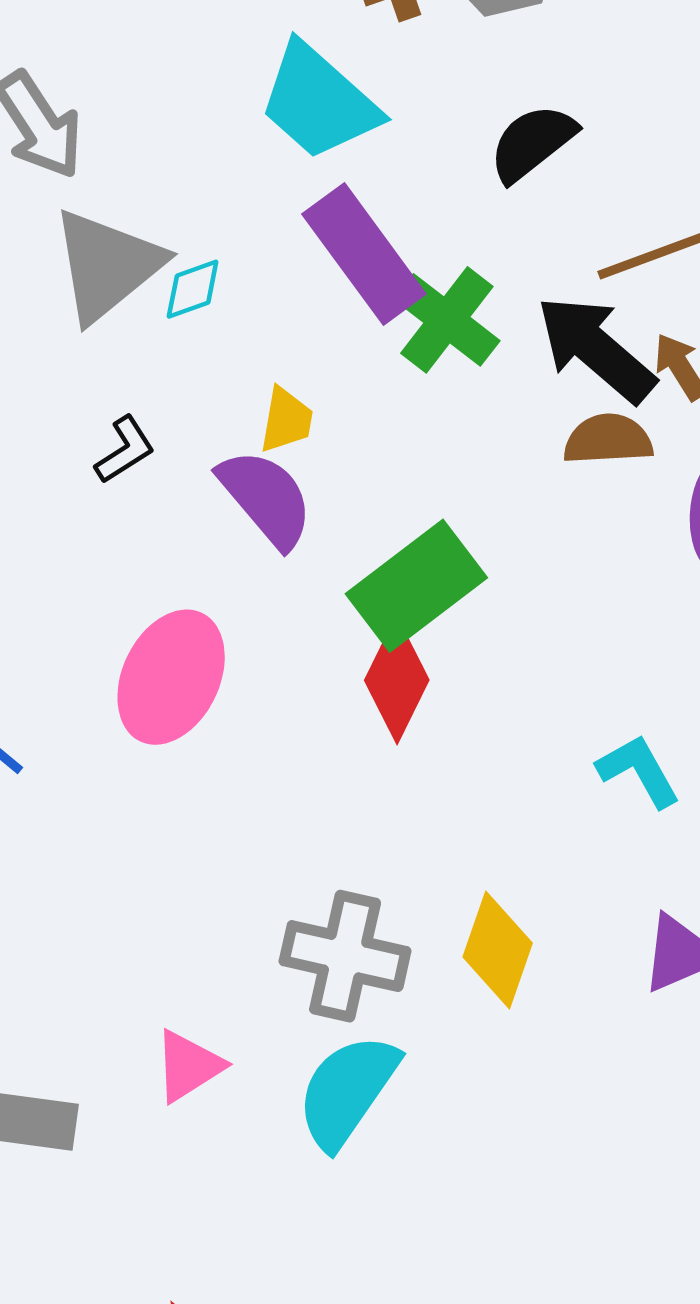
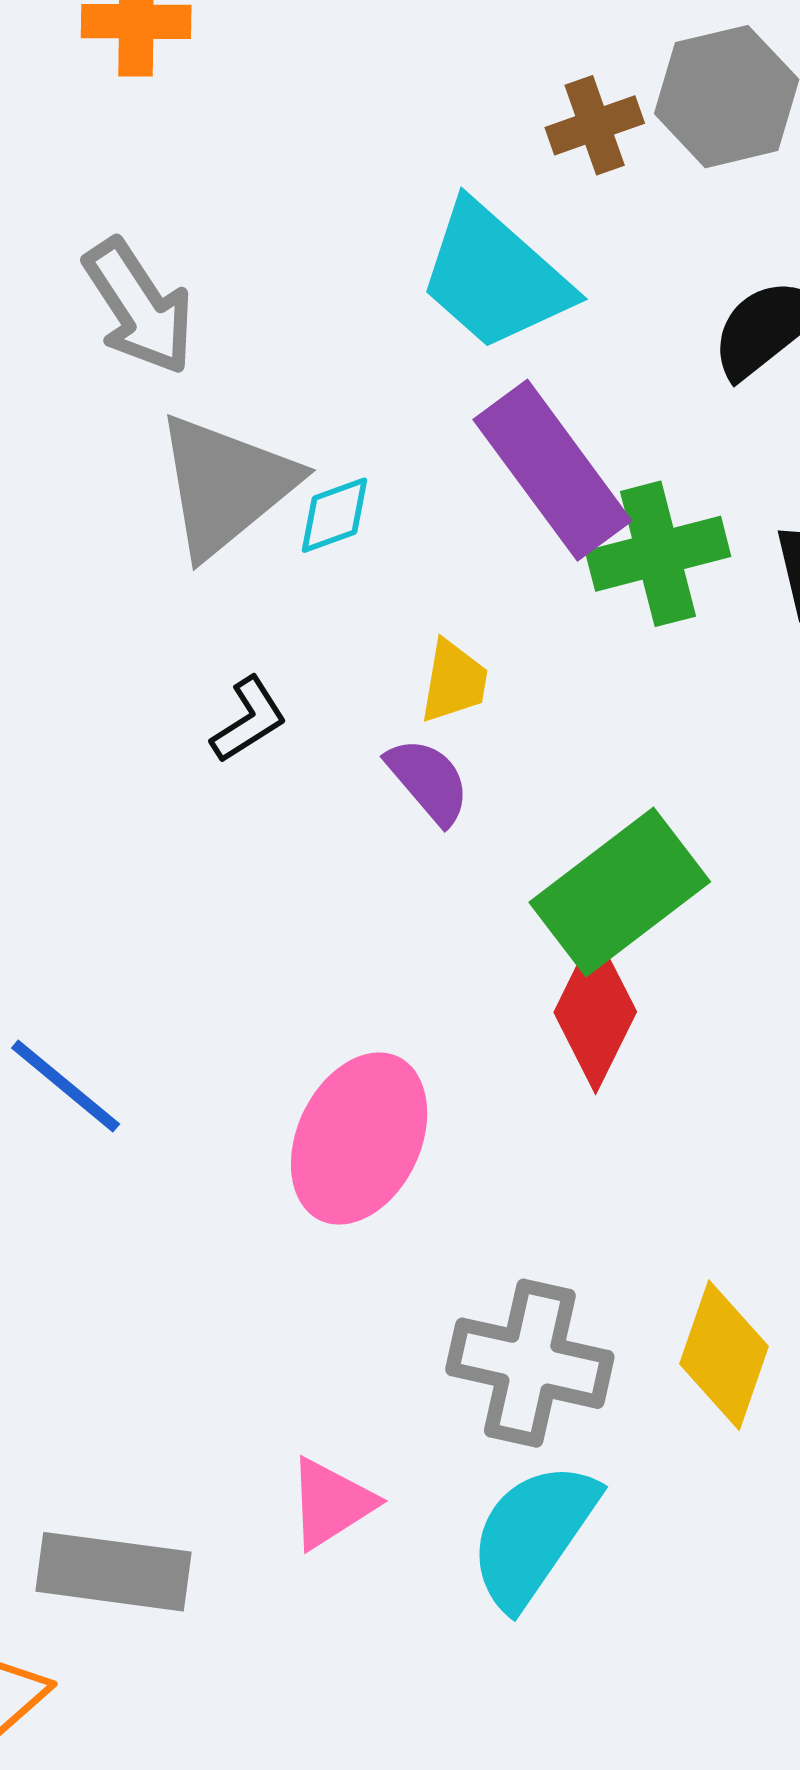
green cross: (447, 320) -> (658, 554), turned 38
purple semicircle: (266, 498) -> (428, 781), size x0.7
pink ellipse: (171, 677) -> (359, 1139), moved

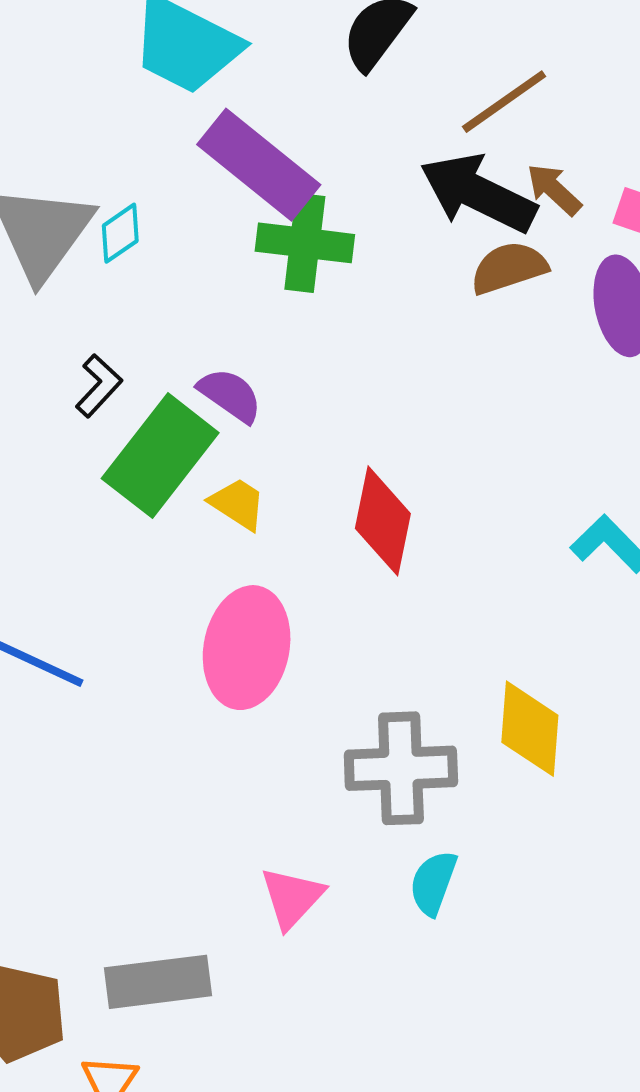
green cross: (658, 554) -> (305, 243), moved, turned 36
yellow trapezoid: (454, 681) -> (238, 504), moved, turned -52
green rectangle: (620, 892) -> (160, 456), moved
cyan semicircle: (533, 1535) -> (433, 883), size x0.6

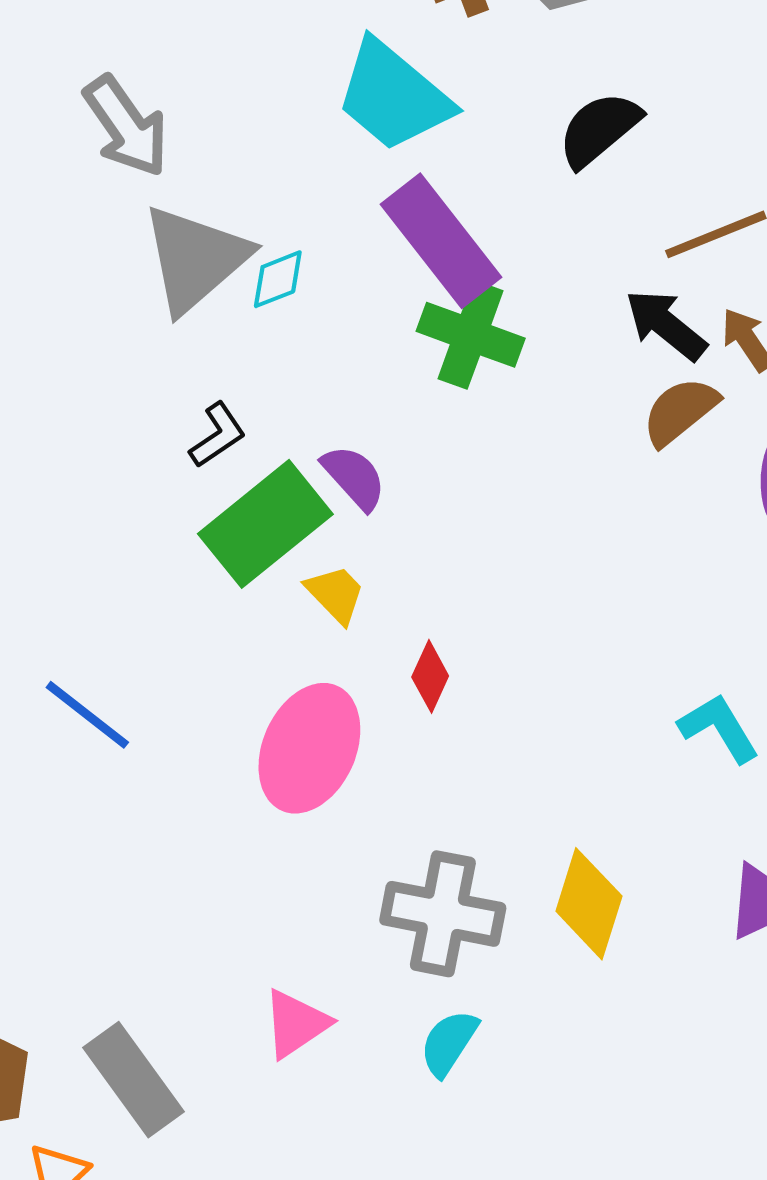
black arrow: (478, 193) -> (666, 325), size x0.7
brown semicircle: (509, 268) -> (680, 411), turned -34
red diamond: (383, 521) -> (430, 676), moved, size x0.6
gray rectangle: (158, 982) -> (134, 1080), turned 48

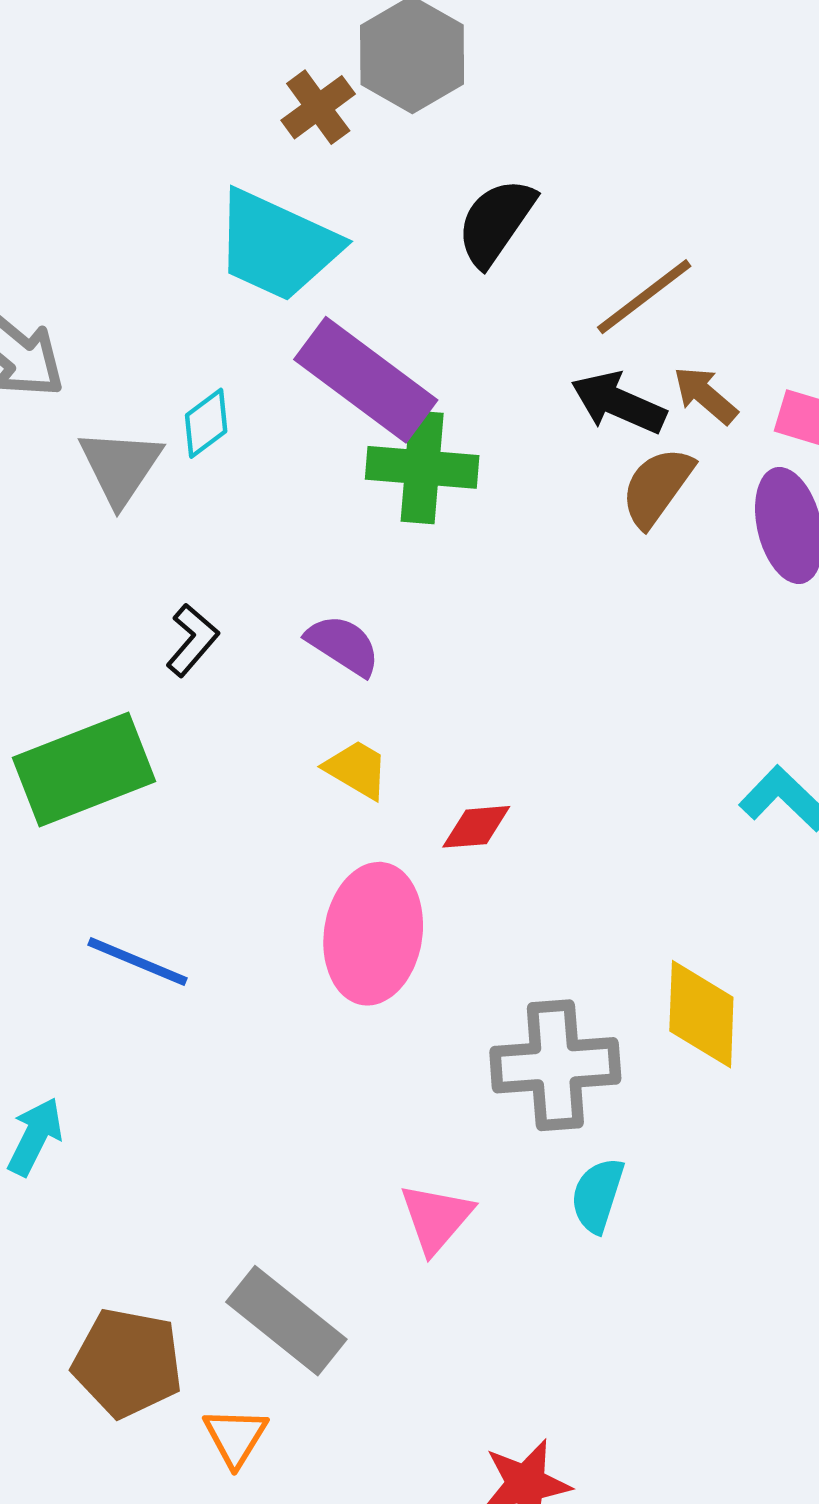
gray triangle: (195, 259) -> (120, 467), size x0.7
cyan diamond: (278, 279) -> (206, 423), moved
green rectangle: (265, 524) -> (84, 770), moved, turned 33
red diamond: (430, 676) -> (476, 827), turned 76

